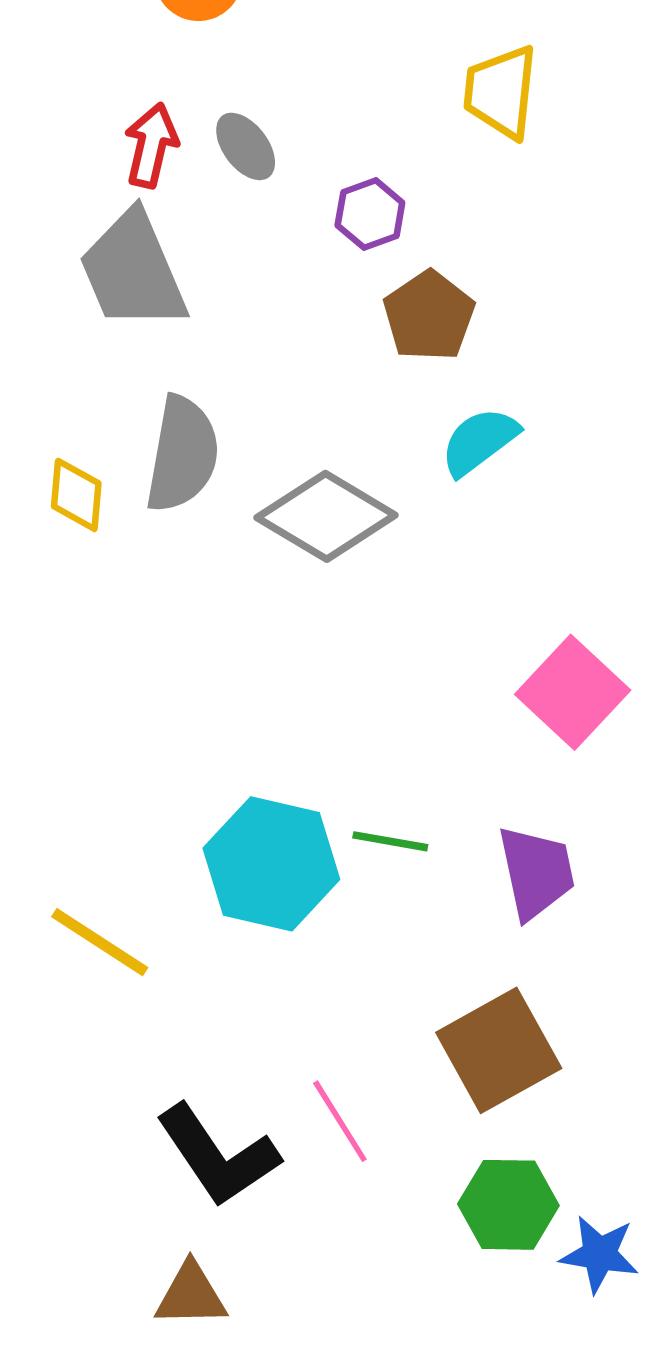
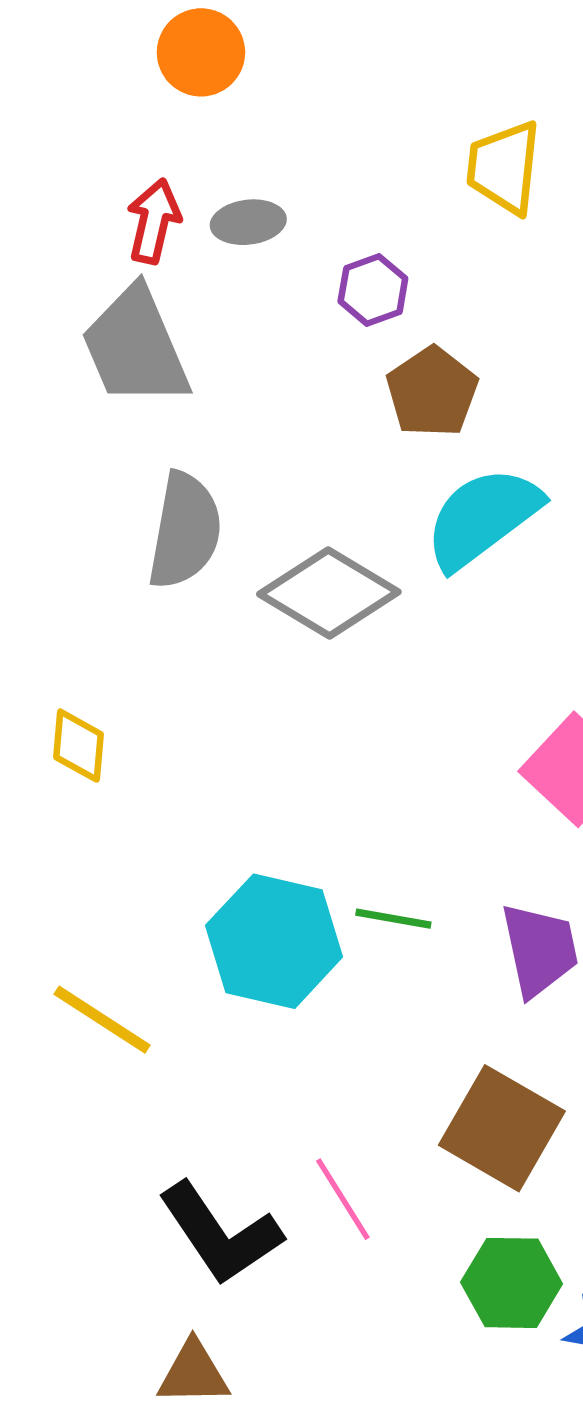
gray ellipse: (246, 146) -> (248, 222), turned -60
cyan semicircle: (479, 441) -> (483, 518), size x1.5
yellow diamond: (76, 495) -> (78, 746), moved
brown square: (499, 1050) -> (502, 1128), turned -31

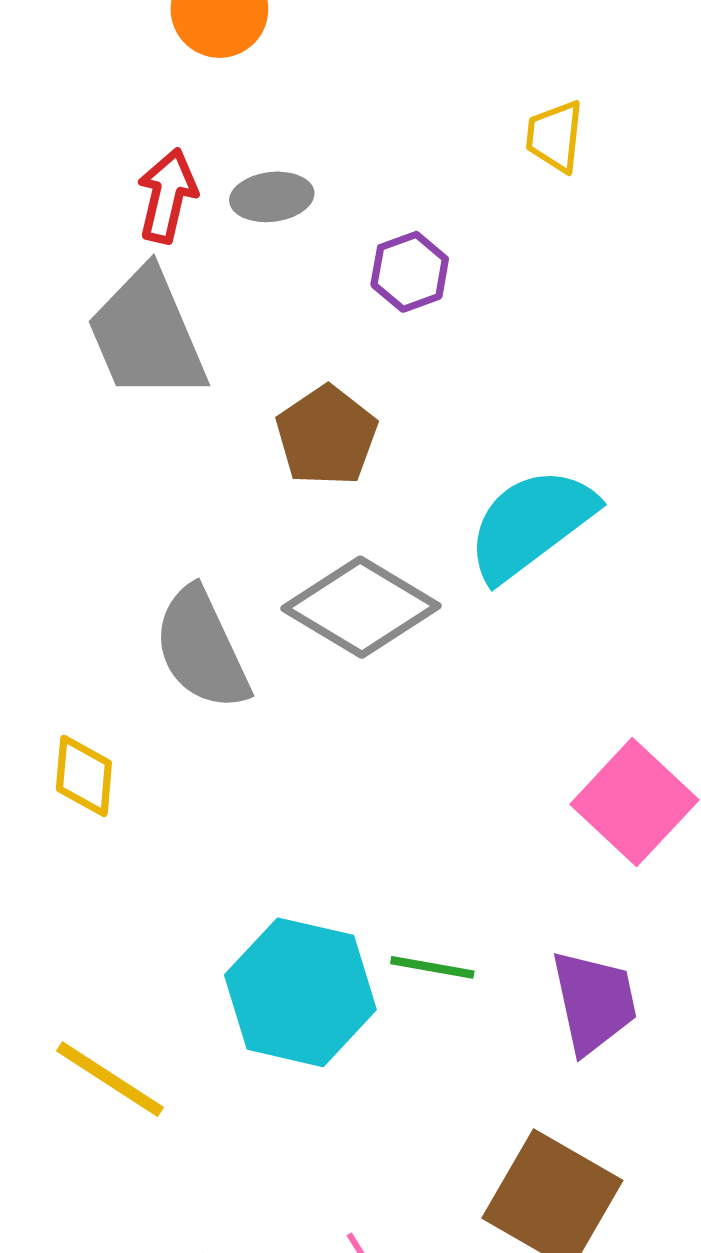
yellow trapezoid: (504, 167) -> (555, 136), size x0.7
brown pentagon: (432, 392) -> (326, 436), moved
gray semicircle: (185, 531) -> (202, 649), moved, turned 145

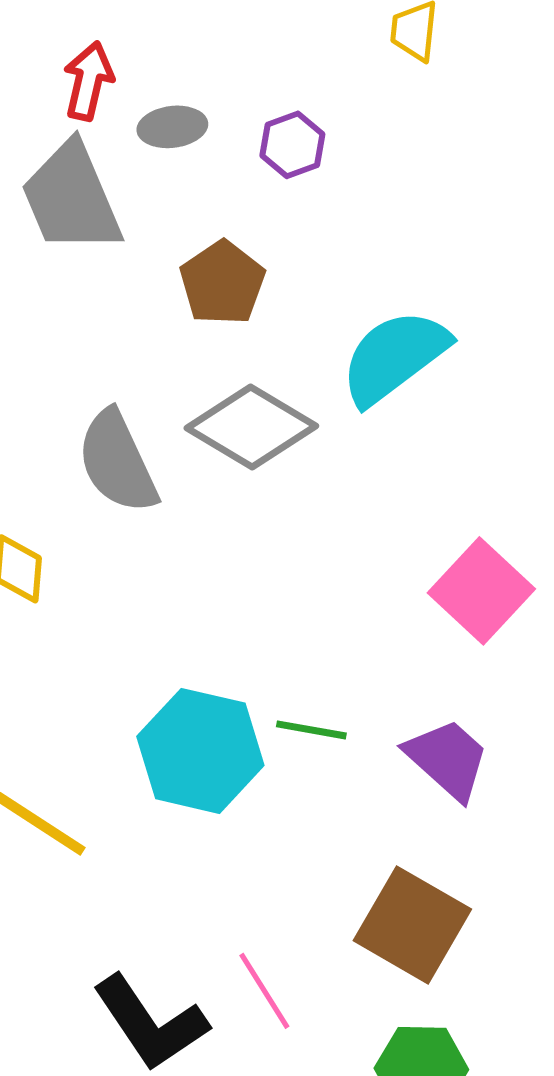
gray ellipse: (272, 197) -> (172, 127), moved
purple trapezoid: (594, 1002) -> (447, 759), turned -36

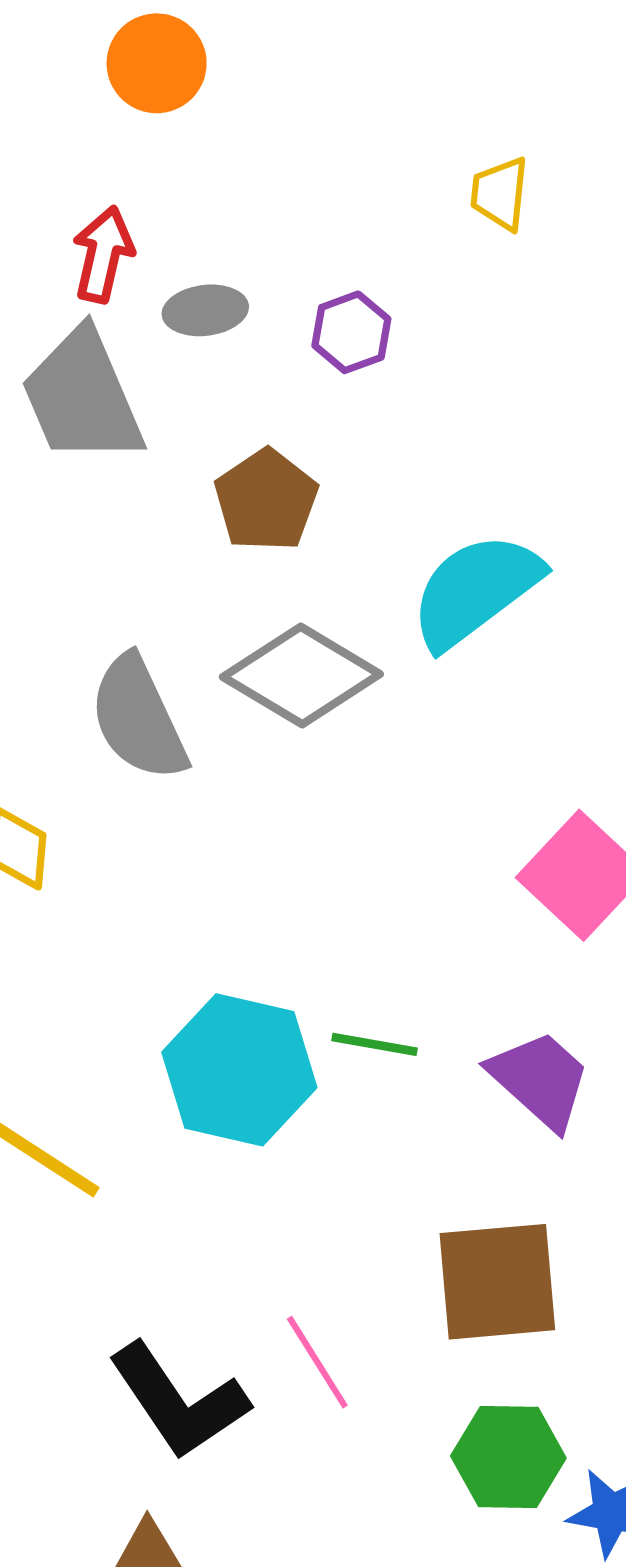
brown square: (412, 925) -> (497, 1282), turned -35

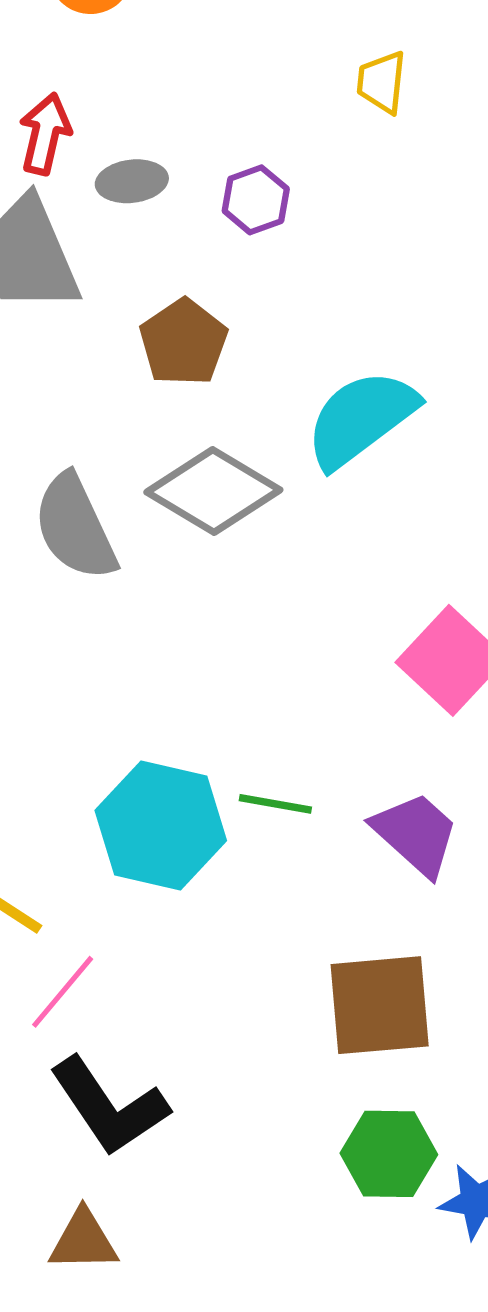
pink line: (317, 1362) -> (63, 992), moved, turned 72

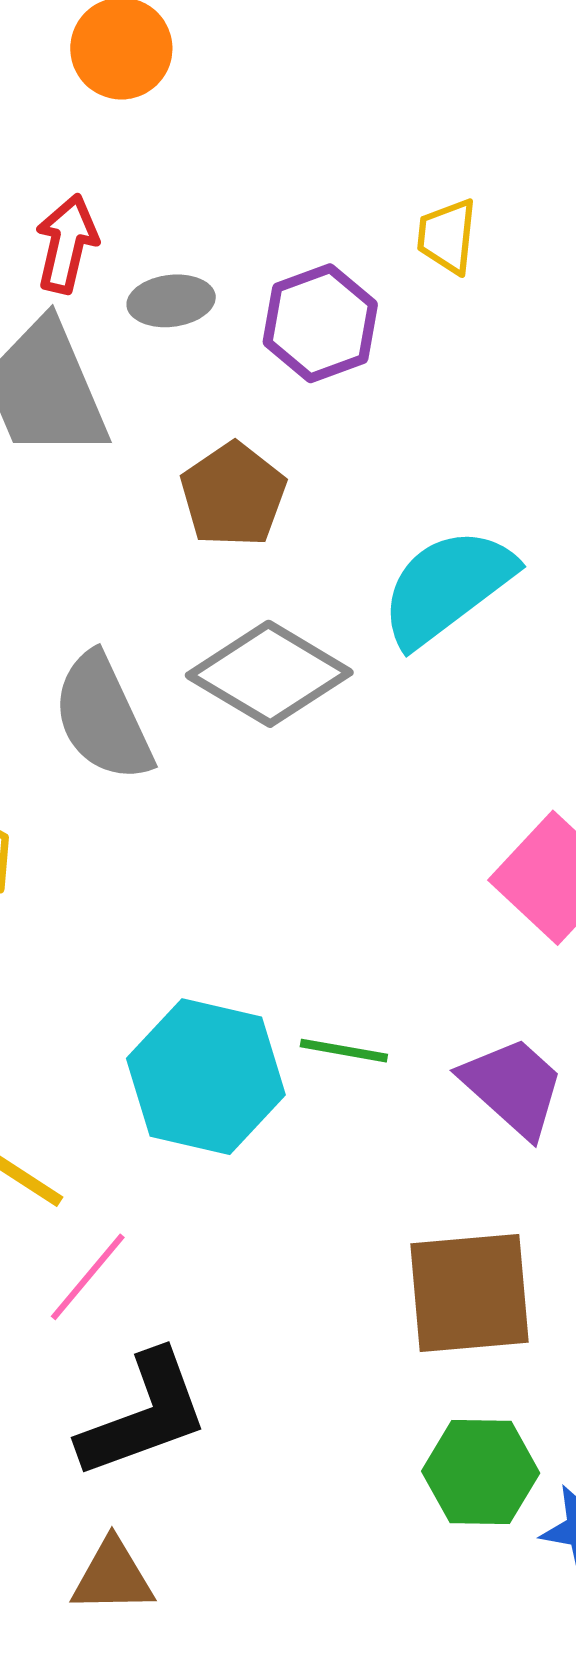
yellow trapezoid: (382, 82) -> (447, 236), moved
purple hexagon: (256, 200) -> (320, 323), size x1.4
black L-shape: (109, 1106) -> (144, 1415), turned -76

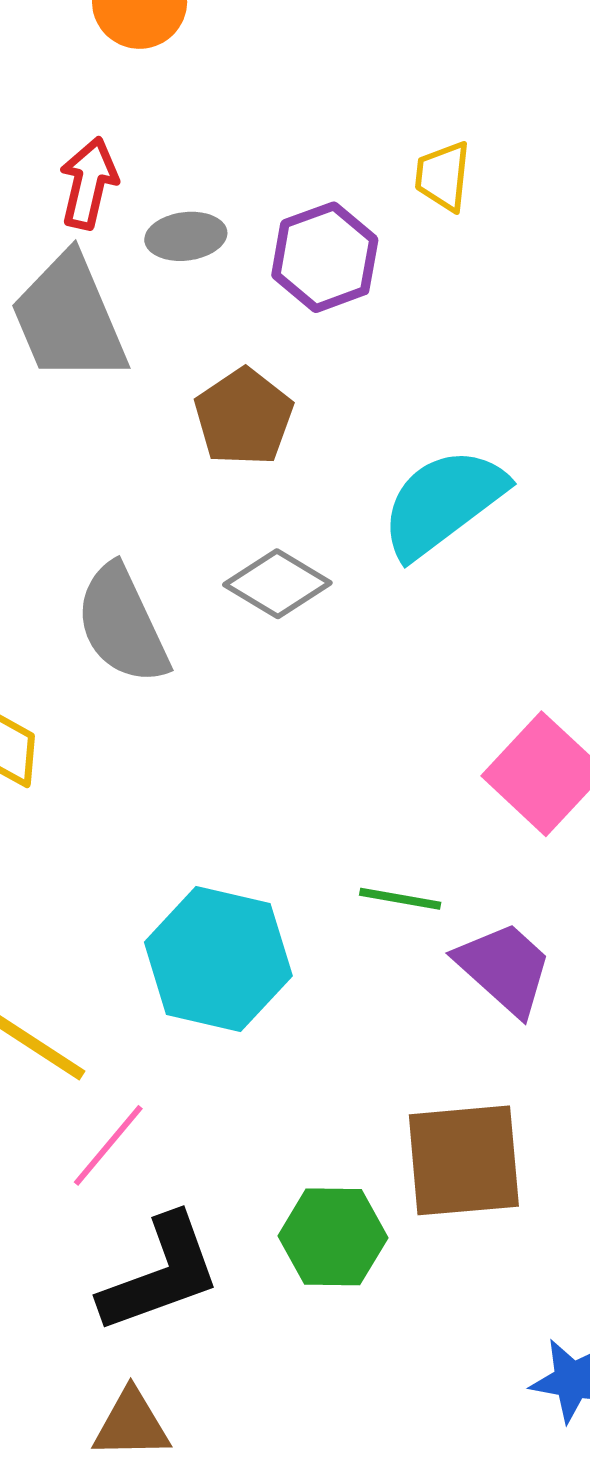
gray diamond: (269, 674) -> (277, 584), size x0.7
green line: (344, 1051) -> (400, 899), moved
green hexagon: (481, 1472) -> (333, 1237), moved

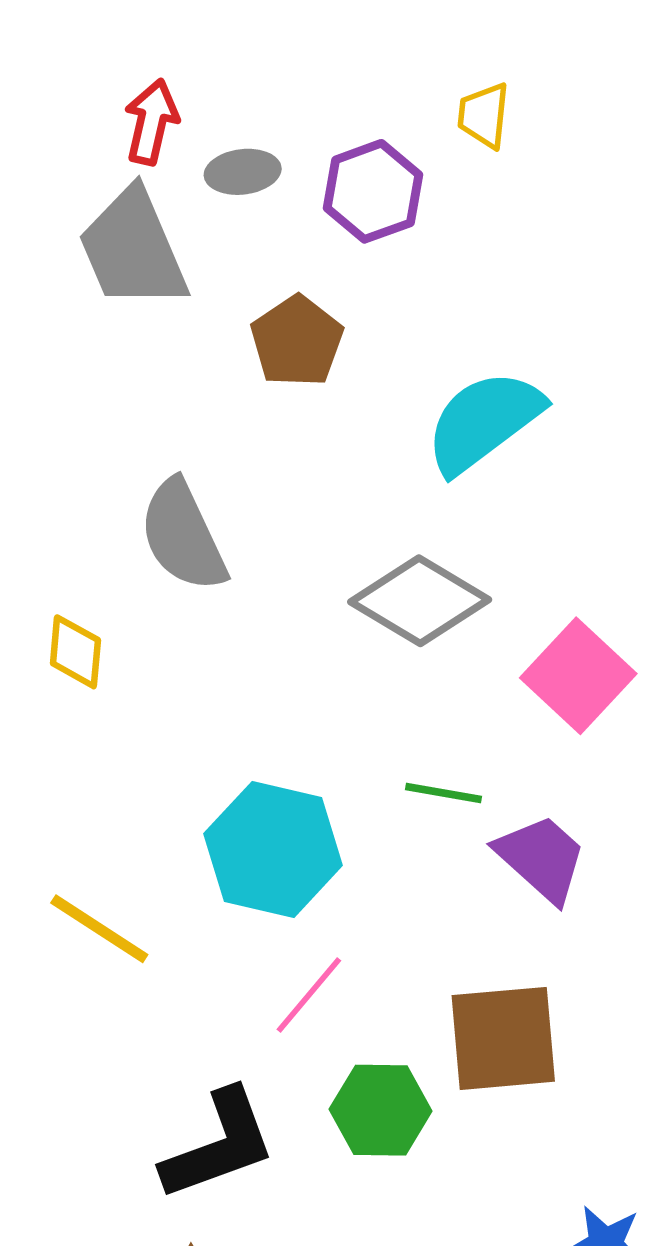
gray diamond: (277, 584) -> (420, 601), moved, size x1.4
pink line: (108, 1145) -> (309, 995), moved

